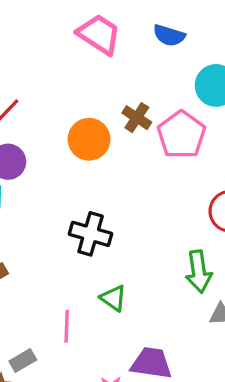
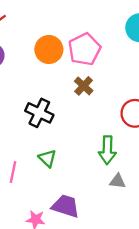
brown cross: (137, 118) -> (84, 86), moved
pink pentagon: (181, 135) -> (84, 49), moved

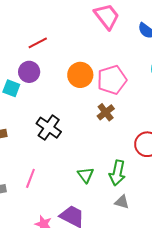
black cross: (39, 113) -> (49, 128), moved
green triangle: (47, 158) -> (86, 175), moved

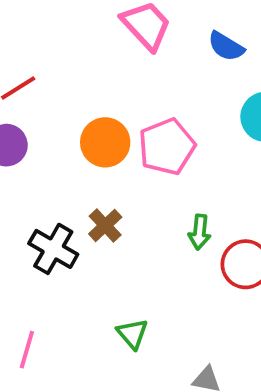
brown cross: (106, 112) -> (105, 225), moved
green arrow: (117, 173) -> (199, 232), moved, size x0.7

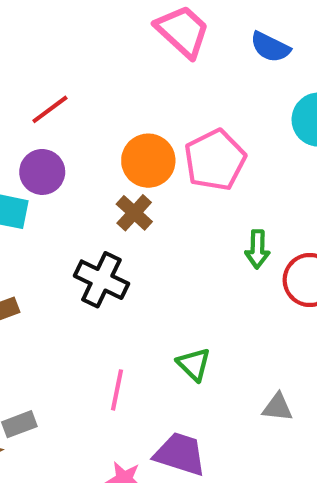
brown cross: (105, 225) -> (134, 213), moved
pink line: (27, 350) -> (117, 390), moved

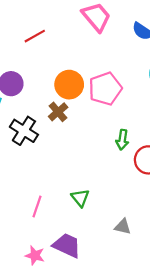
red line: (50, 109) -> (35, 36), moved
black cross: (101, 280) -> (24, 131), moved

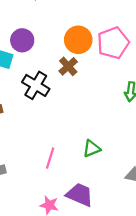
green triangle: (80, 198) -> (92, 149), turned 48

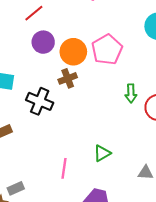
purple circle: (22, 40) -> (43, 42), moved
brown cross: (68, 66) -> (68, 78), turned 30

